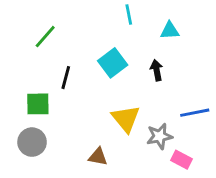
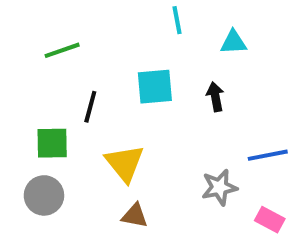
green line: (45, 37) -> (62, 50), turned 30
cyan square: (113, 63) -> (155, 87), turned 32
yellow triangle: (126, 119) -> (125, 163), moved
pink rectangle: (181, 160) -> (270, 220), moved

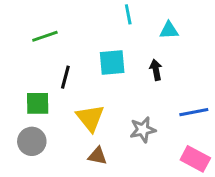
gray star: (219, 187) -> (143, 130), moved
pink rectangle: (270, 220) -> (195, 159), size x1.4

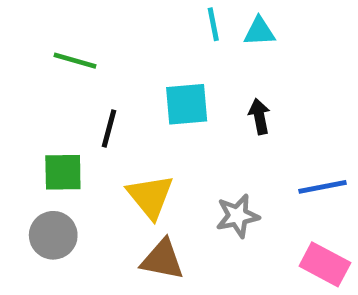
cyan triangle: (169, 30) -> (259, 32), moved
green line: (45, 36) -> (75, 61), turned 35
brown triangle: (97, 156) -> (162, 260), size x1.4

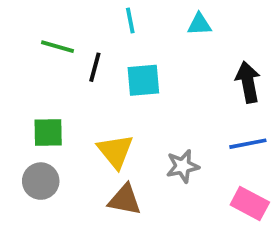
cyan line: (213, 24) -> (130, 21), moved
black arrow: (259, 116) -> (248, 82), moved, size x1.5
black line: (109, 129) -> (95, 67), moved

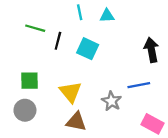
cyan triangle: (199, 24) -> (107, 16), moved
cyan square: (143, 80) -> (88, 49), turned 30
blue line: (248, 144) -> (139, 85), moved
gray star: (183, 166) -> (112, 101), turned -30

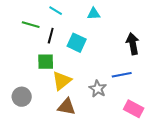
cyan line: (80, 12) -> (56, 11), moved, turned -48
green square: (30, 81) -> (46, 62), moved
yellow triangle: (71, 92) -> (62, 81), turned 30

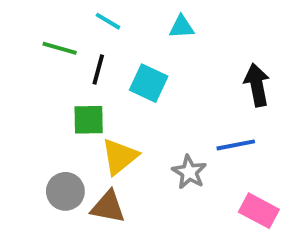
gray circle: (22, 97) -> (65, 191), moved
brown triangle: (67, 107) -> (108, 207), moved

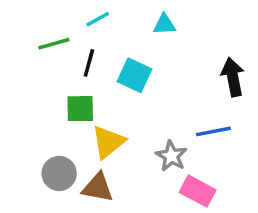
cyan line: (108, 21) -> (98, 19), turned -60
green line: (60, 48) -> (54, 44), turned -32
pink rectangle: (259, 211) -> (198, 191), moved

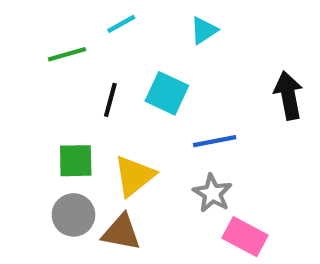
cyan triangle: (164, 24) -> (204, 30), turned -30
black line: (89, 63) -> (110, 100), moved
green square: (80, 109) -> (76, 161), moved
blue line: (213, 131) -> (215, 141), moved

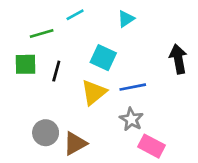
black line: (110, 100) -> (56, 71), moved
green square: (76, 161) -> (25, 64), moved
yellow triangle: (134, 176) -> (94, 92), moved
brown triangle: (121, 232) -> (75, 143), turned -40

